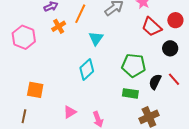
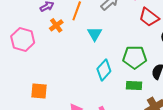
cyan diamond: (87, 70) -> (104, 70), moved

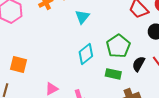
green pentagon: (135, 57) -> (118, 46), turned 30

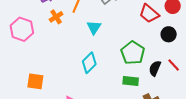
cyan diamond: (86, 54) -> (89, 63), moved

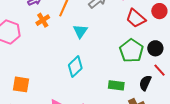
black circle: (169, 34) -> (155, 48), moved
green pentagon: (133, 53) -> (131, 51), moved
black semicircle: (155, 68) -> (145, 83), moved

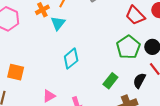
cyan triangle: (80, 31) -> (58, 23), moved
green rectangle: (116, 85) -> (110, 81), turned -63

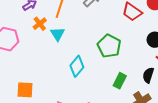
green pentagon: (128, 47) -> (109, 46), moved

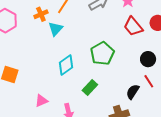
green rectangle: (120, 81) -> (90, 87), moved

